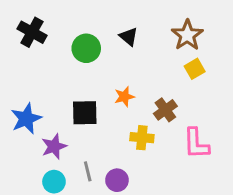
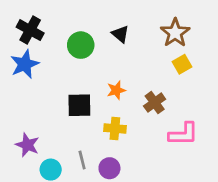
blue star: (26, 119) -> (25, 64), moved
yellow cross: (142, 138) -> (115, 129), moved
pink L-shape: (196, 144) -> (183, 134), turned -88
purple star: (54, 146) -> (27, 145), moved, turned -30

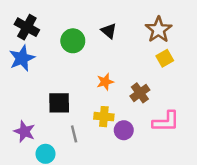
black square: (79, 105) -> (59, 103), moved
gray line: (82, 160) -> (74, 134), moved
purple circle: (109, 168) -> (124, 130), moved

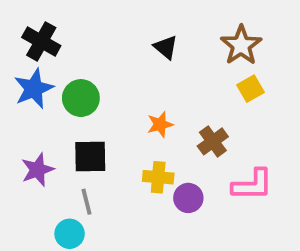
green circle: (73, 41) -> (81, 98), moved
purple star: (24, 131) -> (38, 170), moved, turned 30
gray line: (74, 134) -> (87, 202), moved

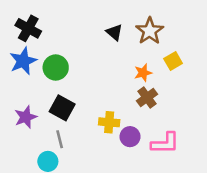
brown star: (241, 45) -> (150, 31), moved
orange star: (160, 124) -> (143, 73), moved
black square: (90, 156) -> (62, 108), turned 30
pink L-shape: (252, 185) -> (165, 143), moved

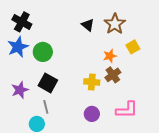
yellow cross: (109, 122) -> (92, 82), moved
purple circle: (130, 137) -> (92, 114), moved

